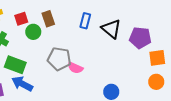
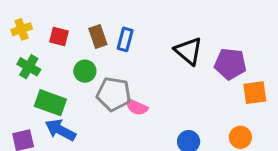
red square: (21, 19) -> (59, 37), turned 32
blue rectangle: (85, 21) -> (125, 39), moved
green circle: (33, 32) -> (85, 71), moved
orange circle: (156, 82) -> (240, 137), moved

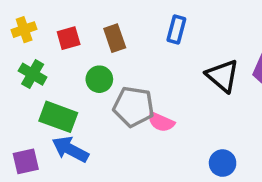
red square: (59, 37) -> (69, 38), turned -30
blue rectangle: (125, 39) -> (176, 30), moved
black triangle: (189, 51) -> (223, 76), moved

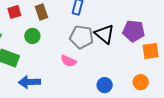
gray pentagon: (134, 107) -> (82, 37), moved
blue arrow: (70, 149) -> (29, 82), moved, turned -30

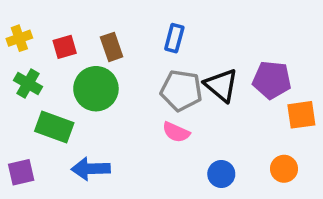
green circle: (32, 36) -> (96, 89), size x1.6
pink semicircle: (68, 61) -> (176, 132), moved

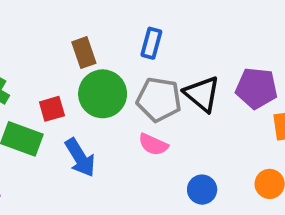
red square: (65, 47) -> (52, 109), moved
green circle: (96, 89) -> (103, 94), moved
blue arrow: (91, 169) -> (80, 158), moved, turned -120

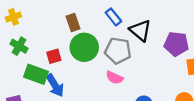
blue rectangle: (151, 43) -> (113, 17), turned -54
black triangle: (202, 94) -> (140, 30), moved
blue arrow: (80, 158) -> (55, 85), moved

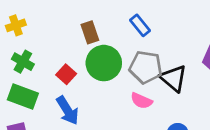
black triangle: (140, 30) -> (174, 78), moved
red square: (54, 56) -> (66, 74), turned -32
green rectangle: (36, 74) -> (23, 97), moved

